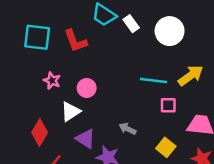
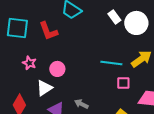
white rectangle: (131, 24) -> (114, 17), moved
white circle: (170, 31) -> (136, 23), moved
gray arrow: (127, 129) -> (81, 104), moved

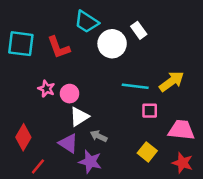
white circle: (136, 23) -> (112, 44), moved
pink star: (29, 63) -> (46, 89), moved
white triangle: (44, 88) -> (79, 117), moved

